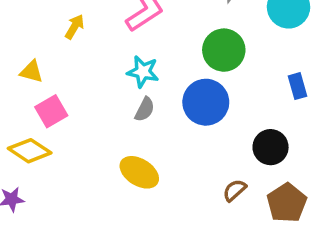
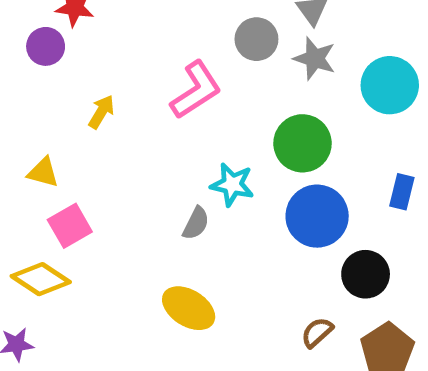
cyan star: (143, 72) -> (232, 185), moved
blue rectangle: (297, 86) -> (402, 192), turned 30
blue circle: (206, 102) -> (317, 216), moved

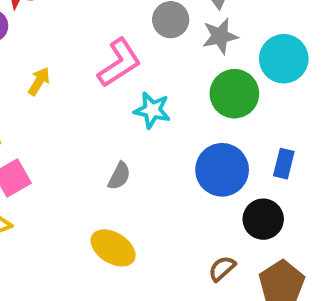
gray star: (315, 59) -> (220, 36), turned -30
green circle: (303, 143) -> (234, 94), moved
cyan star: (232, 185) -> (152, 110), moved
blue rectangle: (402, 192) -> (284, 164), moved

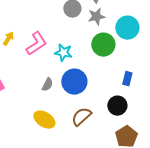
pink L-shape: (119, 63) -> (36, 44), moved
blue circle: (222, 170) -> (74, 82), moved
brown semicircle: (222, 269) -> (81, 117), moved, size x1.5

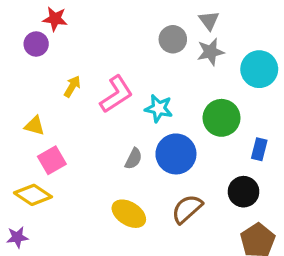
green circle: (103, 45) -> (222, 118), moved

